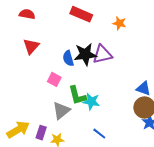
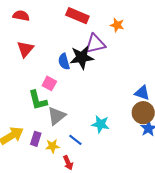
purple triangle: (102, 54) -> (95, 44), moved
green L-shape: (77, 95) -> (38, 100), moved
cyan star: (91, 101) -> (100, 124), moved
blue line: (99, 134) -> (75, 140), moved

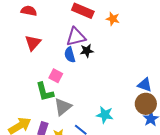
orange star: (117, 25) -> (113, 19), moved
purple triangle: (95, 44) -> (76, 37), moved
black star: (82, 57) -> (87, 51), size x0.6

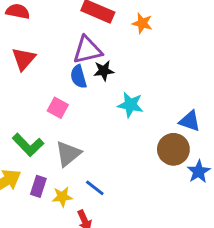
green L-shape: (45, 92) -> (28, 145), moved, turned -30
brown circle: (146, 104) -> (173, 149), moved
cyan star: (105, 115) -> (130, 105), moved

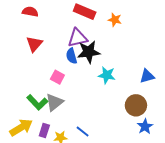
black star: (104, 71) -> (89, 52), size x1.6
blue triangle: (190, 121) -> (147, 76), moved, turned -35
gray triangle: (68, 154) -> (54, 102), moved
blue star: (199, 172) -> (145, 126), moved

